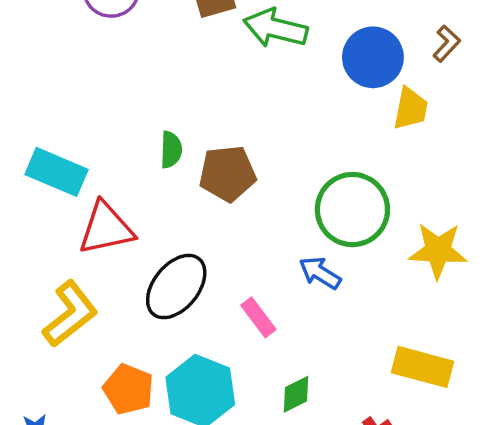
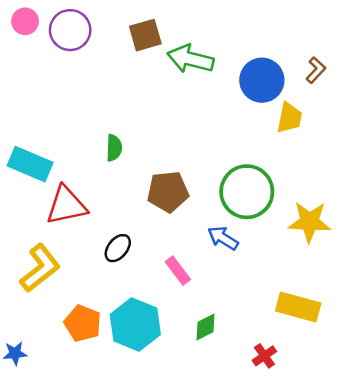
brown pentagon: (228, 174) -> (168, 192), moved
black ellipse: (176, 287) -> (118, 248), size x0.6

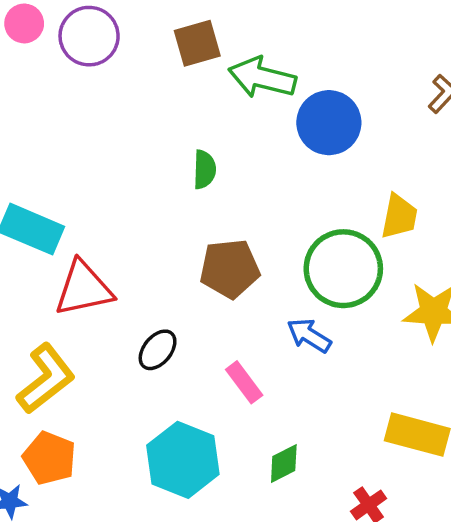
blue circle: (262, 80) -> (329, 123), moved
yellow trapezoid: (289, 118) -> (399, 216), moved
green semicircle: (114, 148) -> (204, 170), moved
orange pentagon: (83, 323) -> (49, 458), moved

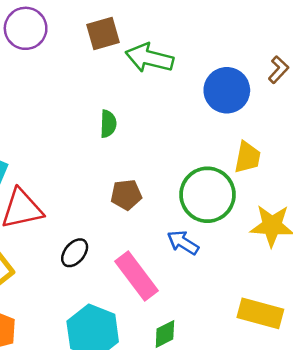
blue circle: (329, 123) -> (227, 90), moved
brown pentagon: (230, 269) -> (126, 195), size x0.7
pink rectangle: (244, 382) -> (137, 276), size x1.6

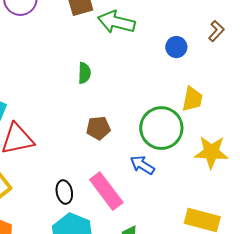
blue circle: (227, 90) -> (176, 47), size x0.6
black ellipse: (75, 253) -> (64, 192), moved, turned -50

